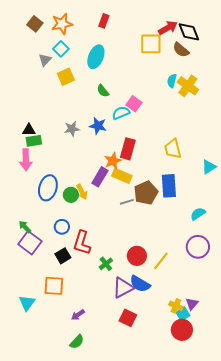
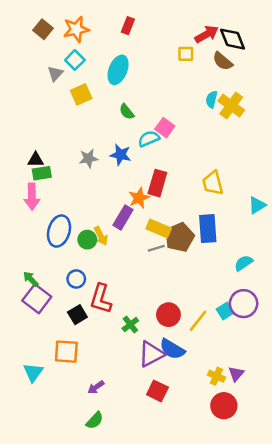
yellow square: (151, 44) -> (186, 54), size x0.6
yellow rectangle: (122, 176) -> (159, 229), moved
cyan square: (183, 314) -> (225, 311), moved

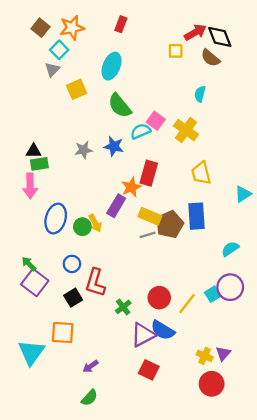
cyan square: (75, 60) -> (59, 50), moved
yellow cross: (231, 106) -> (186, 130), moved
green semicircle: (127, 112) -> (120, 106), size x1.6
cyan triangle: (33, 372) -> (31, 352), size x1.4

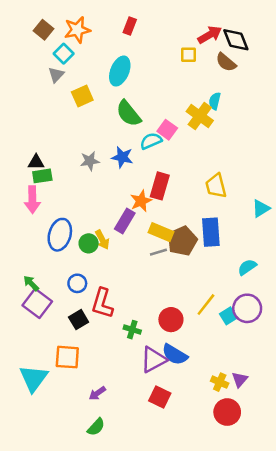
yellow cross: (186, 130) -> (200, 116), moved
yellow line: (187, 303) -> (206, 305), moved
green cross: (123, 307) -> (132, 330), turned -35

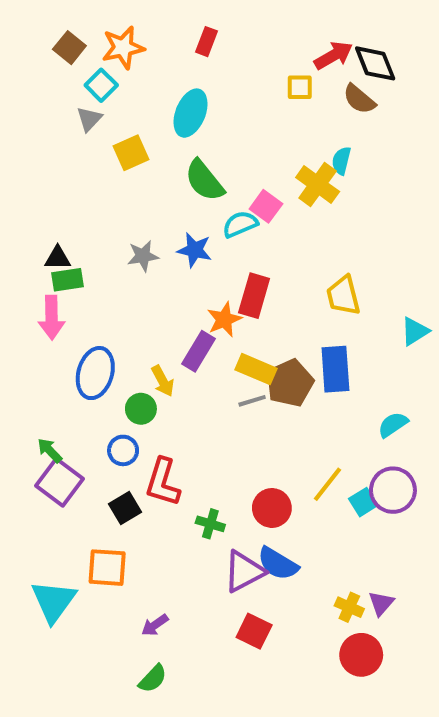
green circle: (89, 243) -> (141, 409), moved

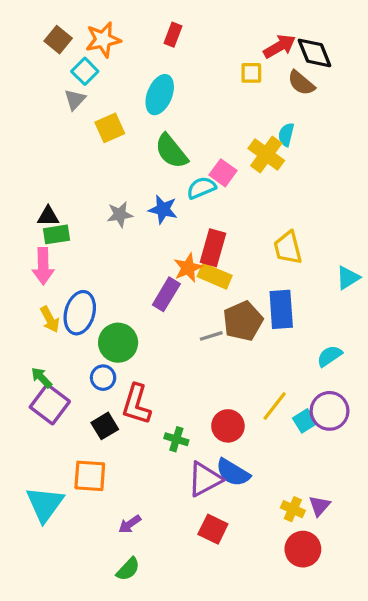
yellow rectangle: (256, 369) -> (215, 276), moved
yellow arrow: (163, 381) -> (50, 319), moved
green circle: (141, 409) -> (118, 343), size x1.5

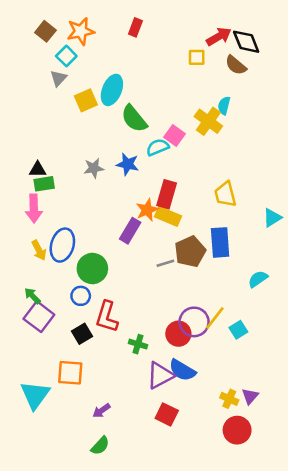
cyan ellipse: (160, 95) -> (112, 90), moved
purple circle: (330, 411) -> (194, 322), moved

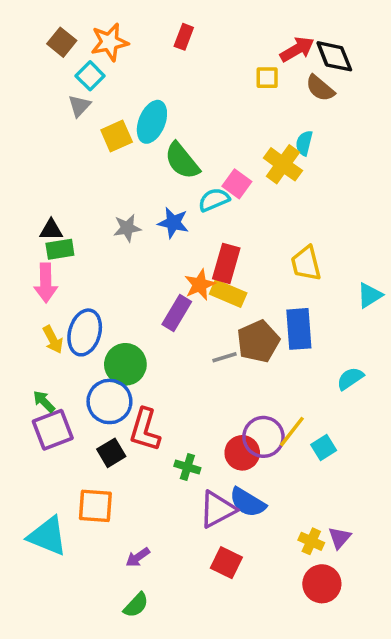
blue circle: (81, 296) -> (109, 401), size x1.6
purple square: (39, 317) -> (53, 430), turned 32
cyan triangle: (35, 395) -> (48, 536), turned -44

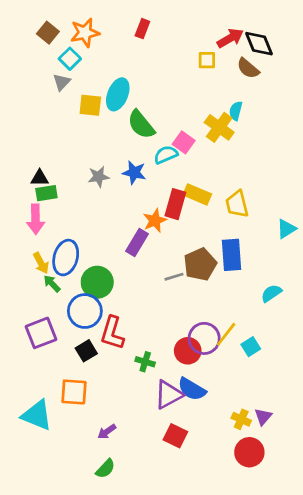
yellow square: (117, 136) -> (90, 105), turned 30
yellow rectangle: (228, 294) -> (197, 194), moved
green arrow: (44, 401) -> (52, 284), moved

